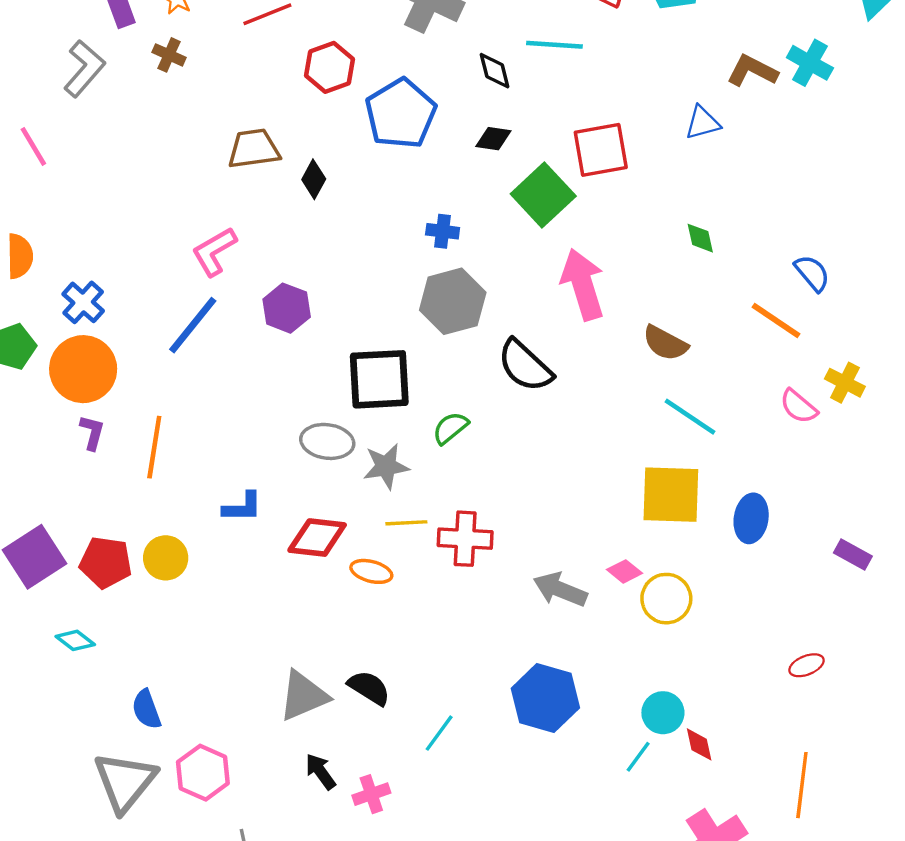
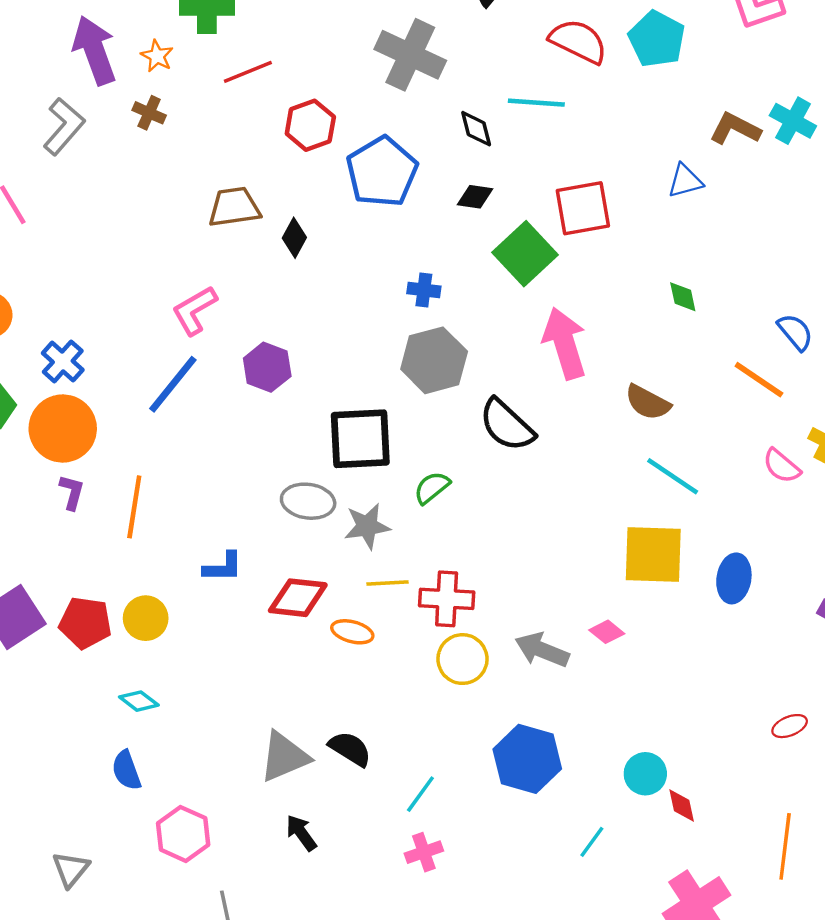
yellow circle: (666, 599) -> (462, 659), moved
cyan diamond: (75, 640) -> (139, 701), moved
cyan line: (638, 757) -> (592, 842), moved
gray triangle: (125, 782) -> (71, 869), moved, size x0.6
pink cross: (371, 794) -> (424, 852), moved

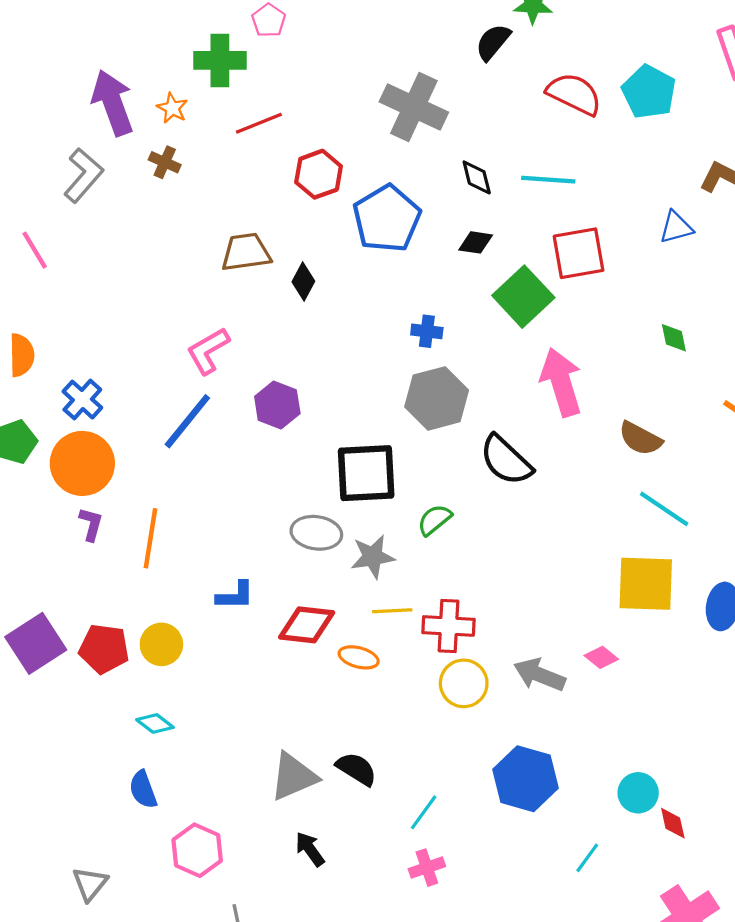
cyan line: (536, 103) -> (548, 180), moved

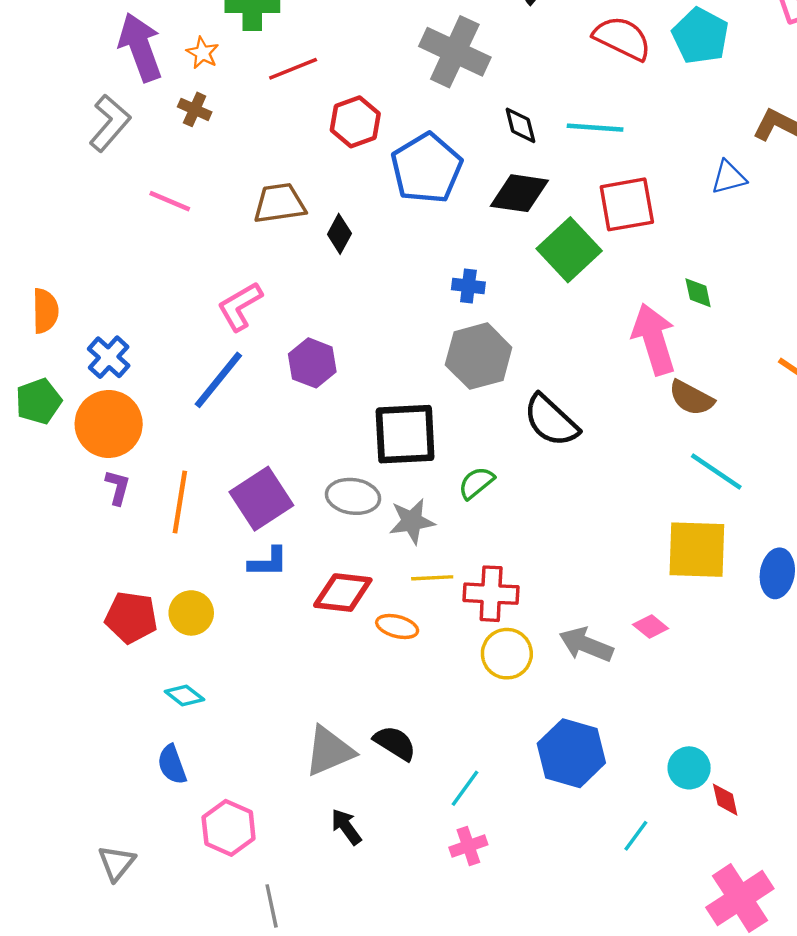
black diamond: (476, 242) -> (519, 193), size x1.6
pink line: (35, 250) -> (170, 201), moved, turned -36
green diamond: (674, 338) -> (698, 293), moved
pink arrow: (561, 382) -> (654, 339), moved
purple square: (36, 643) -> (261, 499), moved

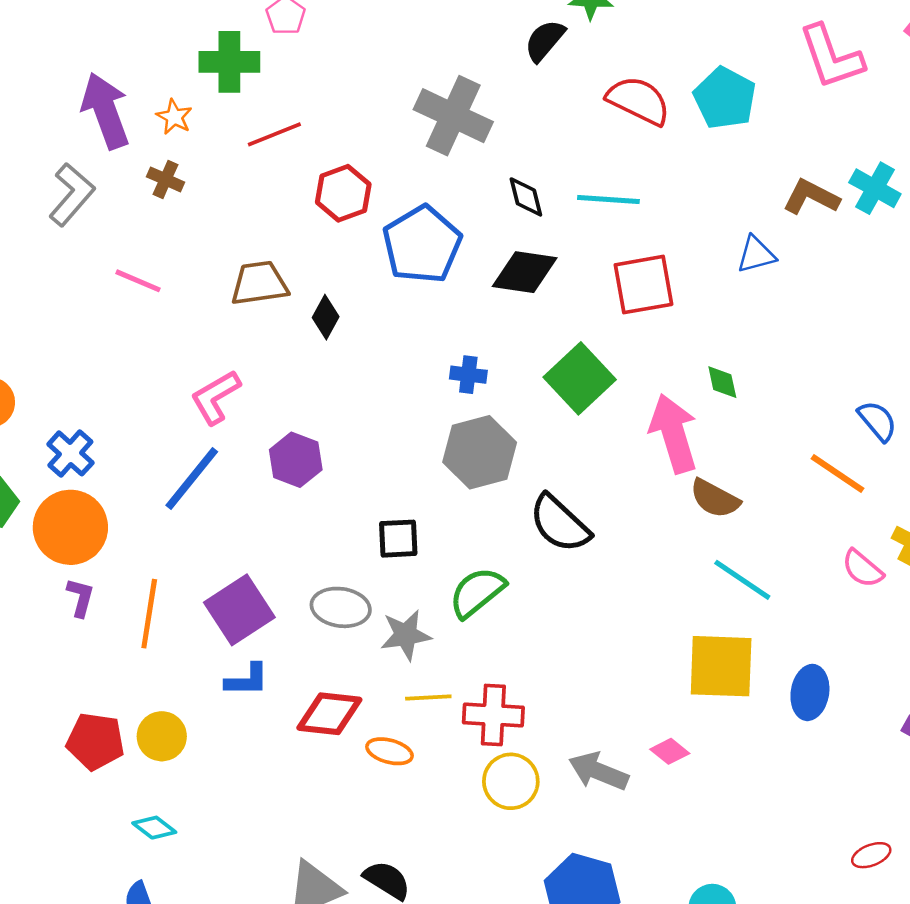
green square: (569, 250) -> (580, 378), moved
black square: (405, 434) -> (398, 539), size x0.6
green semicircle: (476, 483) -> (477, 592), size x1.4

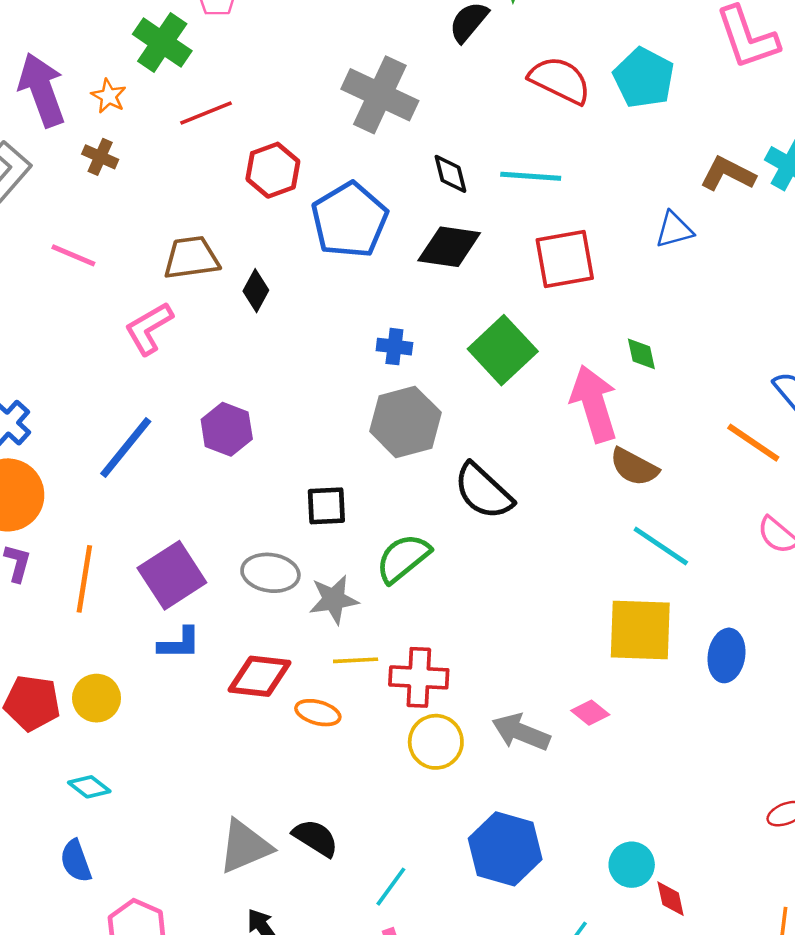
green cross: (229, 62) -> (162, 43), turned 34
pink L-shape: (216, 397) -> (149, 328), moved

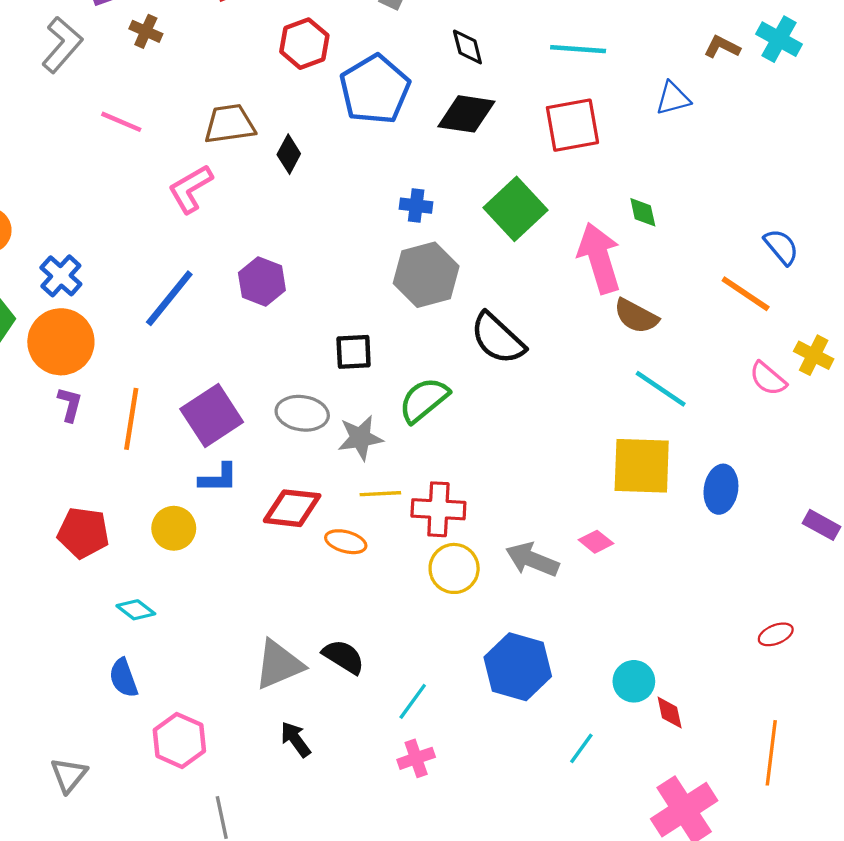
brown L-shape: (728, 174) -> (722, 47), size x0.7
cyan line: (531, 176) -> (578, 49), moved
yellow circle: (97, 698) -> (174, 528), moved

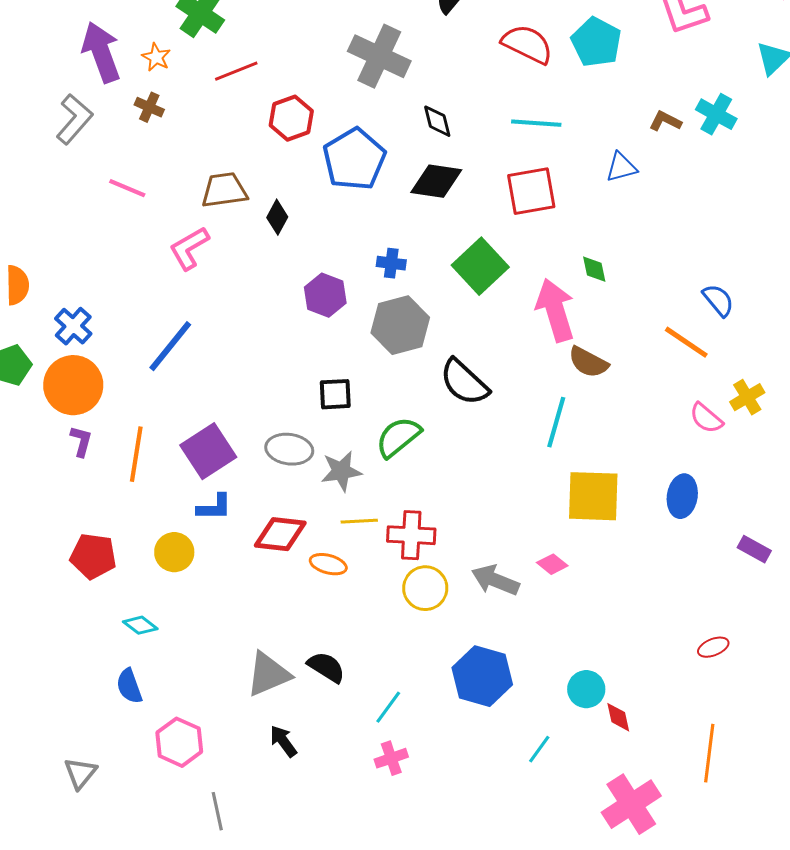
purple hexagon: (262, 281) -> (325, 295), moved
yellow cross: (814, 355) -> (747, 397), turned 32
cyan line: (661, 389) -> (556, 422), moved, turned 72
blue ellipse: (721, 489) -> (682, 496), moved

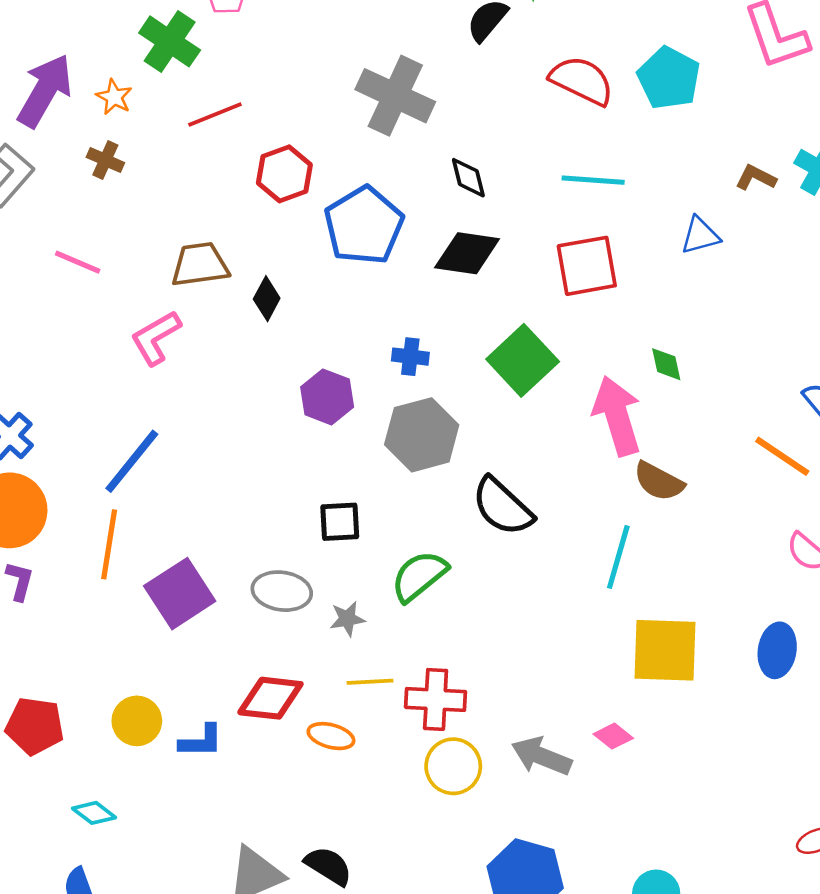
purple arrow: (101, 52) -> (45, 91), turned 50
orange line: (136, 454) -> (109, 544), moved
gray star: (341, 471) -> (347, 619), size x0.7
blue L-shape: (214, 507) -> (201, 741), moved

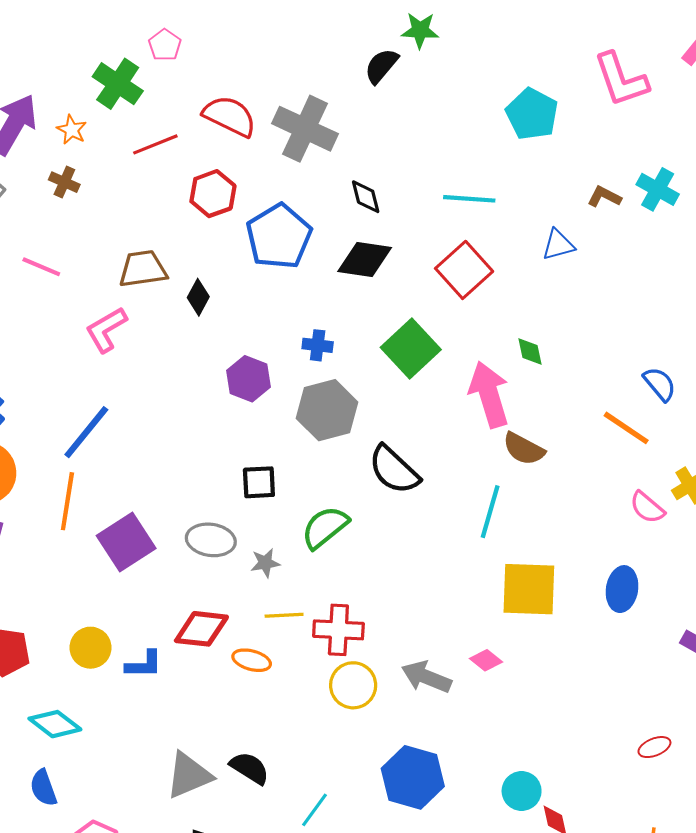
red semicircle: (582, 81) -> (230, 116), moved
red square: (587, 266) -> (464, 270), turned -32
cyan diamond: (94, 813) -> (55, 724), size x1.4

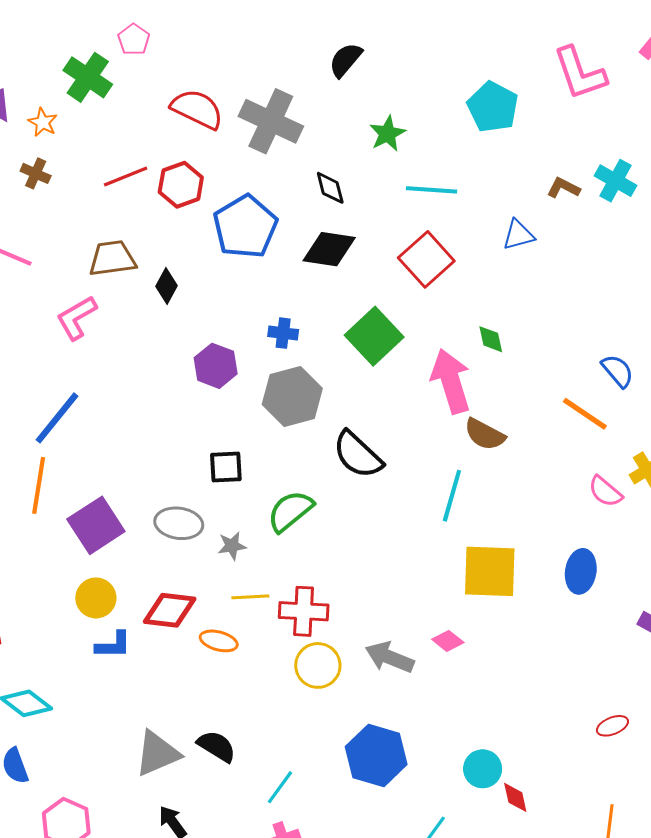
green star: (420, 30) -> (387, 134), moved, turned -30
red line: (155, 144) -> (126, 177), moved
yellow circle: (90, 648) -> (96, 598), moved

